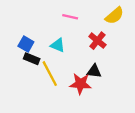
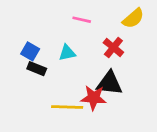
cyan triangle: (58, 45) -> (67, 53), turned -35
black triangle: (94, 71) -> (109, 83), size x1.5
yellow line: (50, 74) -> (67, 107), moved, turned -60

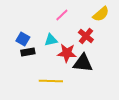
pink line: (82, 20) -> (62, 15), turned -56
black rectangle: (37, 69) -> (28, 52), turned -32
red star: (94, 98) -> (67, 53), moved

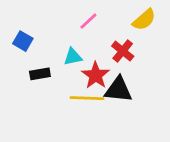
blue square: (23, 39) -> (23, 41), moved
red star: (67, 53) -> (96, 75), turned 30
yellow line: (51, 81) -> (87, 98), moved

